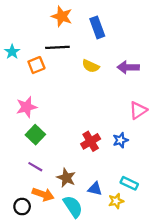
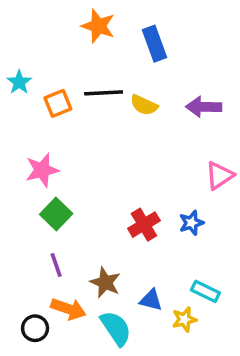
black line: (57, 47) -> (104, 93), moved
purple line: (35, 167) -> (56, 265), turned 40

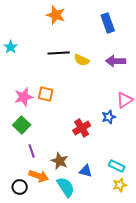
blue rectangle: (155, 44) -> (108, 23), moved
orange square: (58, 103) -> (46, 94), moved, turned 35
green square: (56, 214) -> (22, 125), moved
blue star: (191, 223) -> (109, 117), moved
yellow star: (184, 319) -> (120, 185), moved

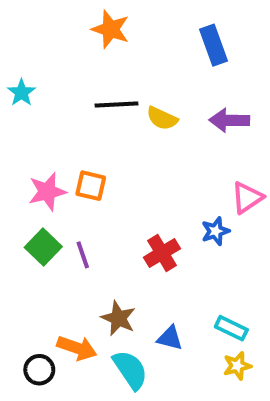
purple line: (32, 151) -> (83, 255), moved

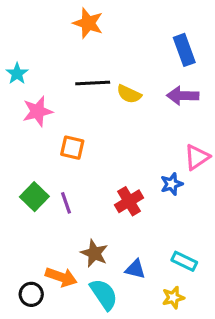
blue rectangle: (213, 45) -> (184, 50), moved
pink star: (47, 192) -> (38, 111), moved
yellow star: (237, 366) -> (173, 297), moved

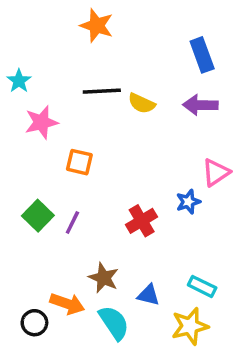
purple line: (66, 203) -> (72, 223), turned 45
yellow star: (173, 297) -> (190, 326), size x1.5

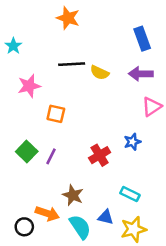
cyan star: (19, 81) -> (13, 46), moved
pink triangle: (216, 172) -> (152, 107), moved
cyan rectangle: (202, 286) -> (130, 194), moved
blue triangle: (148, 295) -> (106, 217), moved

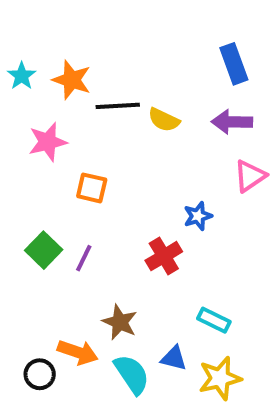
orange star: (68, 18) -> (72, 80), moved
blue star: (132, 142) -> (198, 216), moved

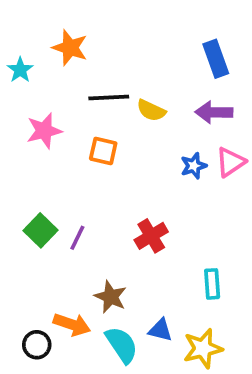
orange star: (72, 80) -> (70, 48), moved
orange square: (92, 188) -> (103, 151), moved
blue star: (198, 216) -> (194, 166), moved
cyan rectangle: (214, 320) -> (212, 284), moved, turned 60

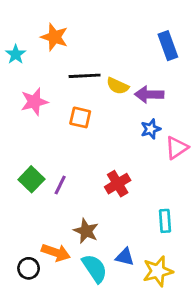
purple arrow: (214, 112) -> (149, 95), moved
pink triangle: (231, 162) -> (176, 148), moved

